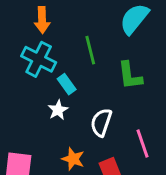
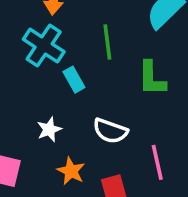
white star: (58, 110) -> (49, 129), moved
white semicircle: (101, 122) -> (110, 131), turned -96

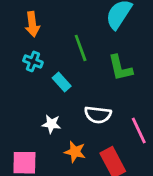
cyan cross: (44, 46) -> (33, 61), size x0.6
white star: (49, 129) -> (51, 124), turned -30

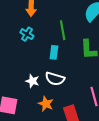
cyan rectangle: (62, 82) -> (54, 52), moved, turned 40
white semicircle: (98, 115) -> (55, 79), moved

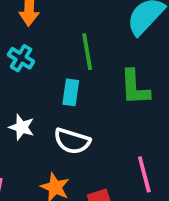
white star: (32, 81) -> (22, 127), moved

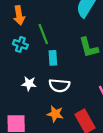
green line: (87, 52) -> (43, 34), moved

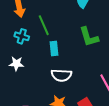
white star: (29, 84) -> (16, 64), moved

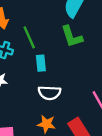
green L-shape: (89, 37) -> (72, 37), moved

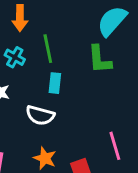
white semicircle: (49, 93) -> (40, 115), moved

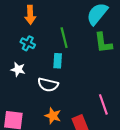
green line: (48, 49) -> (64, 38), moved
green L-shape: (100, 59) -> (103, 43), moved

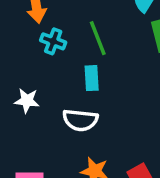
cyan cross: (28, 43) -> (53, 41), moved

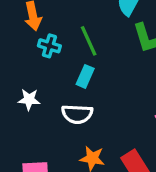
cyan rectangle: (92, 78) -> (85, 76), turned 30

